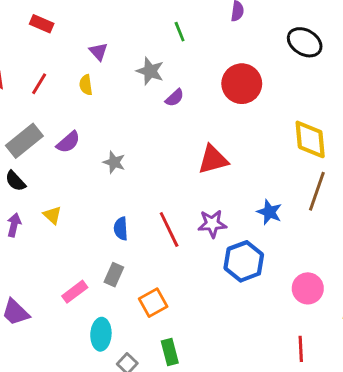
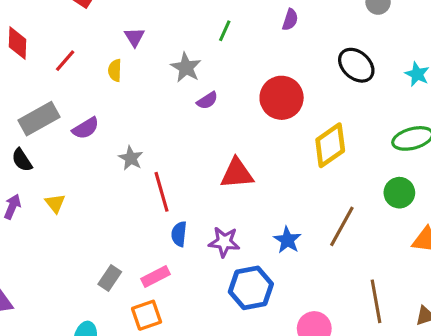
green line: (180, 32) -> (225, 31), turned 36
yellow diamond: (310, 139) -> (330, 145), moved, turned 51
blue semicircle: (121, 229) -> (179, 234), moved
red line: (169, 230) -> (162, 192), moved
pink rectangle: (75, 292) -> (156, 276), moved

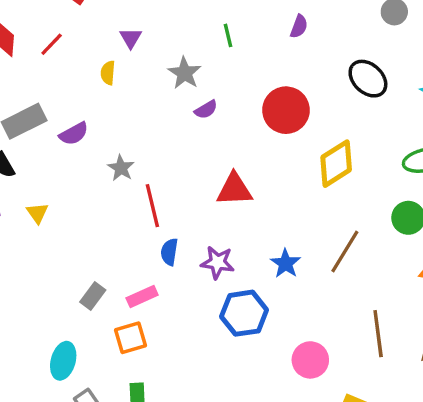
green line: (225, 31) -> (228, 35), turned -40
red line: (65, 61) -> (52, 44), moved

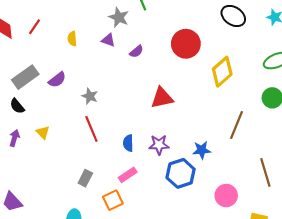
purple triangle: (131, 38) -> (108, 40), moved, turned -32
gray star: (185, 73) -> (119, 17), moved
red line: (152, 206) -> (91, 129), moved
blue star: (286, 263) -> (202, 150), moved, turned -30
pink rectangle: (142, 296) -> (128, 175), moved

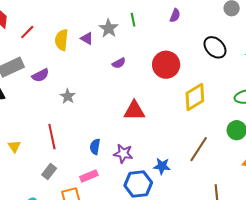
red line: (34, 27) -> (27, 32), moved
yellow semicircle: (72, 39) -> (62, 40), size x1.5
purple triangle: (108, 40) -> (87, 38), moved
red line: (91, 129) -> (52, 137), moved
yellow triangle: (43, 132) -> (14, 146), moved

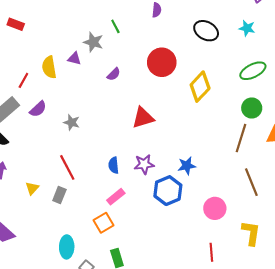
red line: (27, 32) -> (23, 80), moved
yellow triangle: (14, 146) -> (32, 188), turned 32
brown line: (199, 149) -> (241, 138), moved
gray rectangle: (49, 171) -> (59, 195), moved

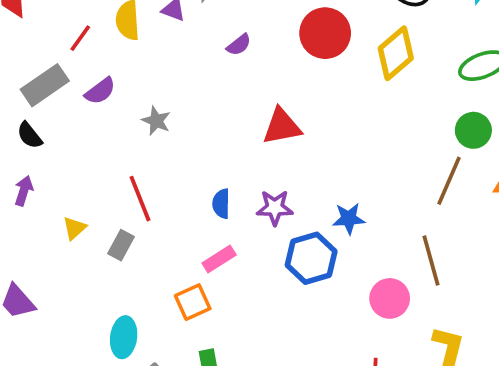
yellow diamond: (200, 87) -> (396, 53), moved
brown line: (251, 182) -> (431, 260), moved

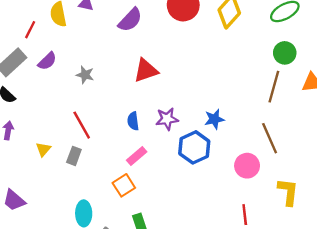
purple semicircle: (239, 45) -> (130, 20), size x1.6
red triangle: (282, 126) -> (146, 70), moved

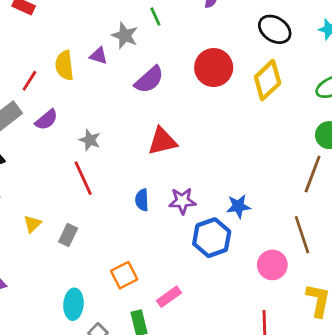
red line: (82, 125) -> (83, 178), moved
pink rectangle: (137, 156) -> (169, 297), moved

